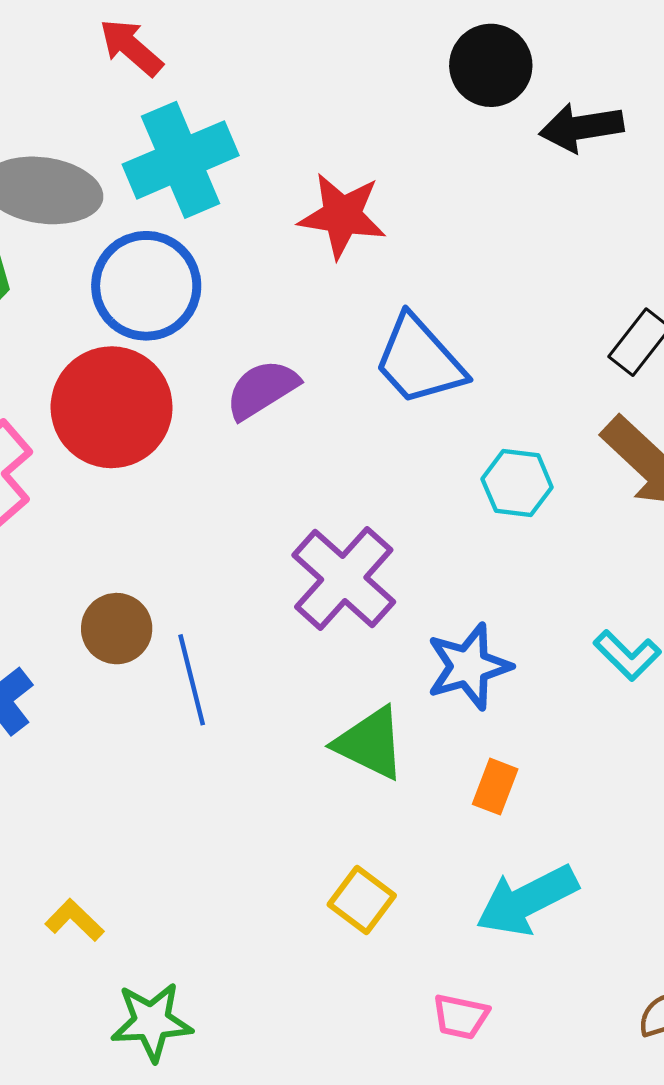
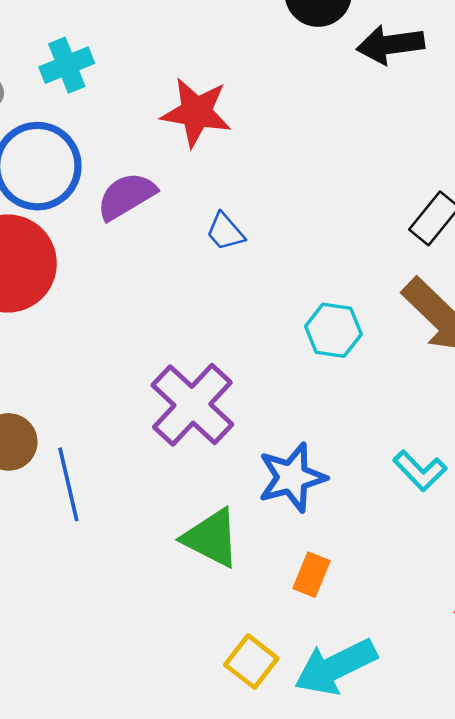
cyan cross: (181, 160) -> (67, 65), size x0.6
blue trapezoid: (419, 360) -> (225, 232), moved, size x0.5
purple semicircle: (262, 389) -> (126, 196), moved
yellow square: (362, 900) -> (251, 662), moved

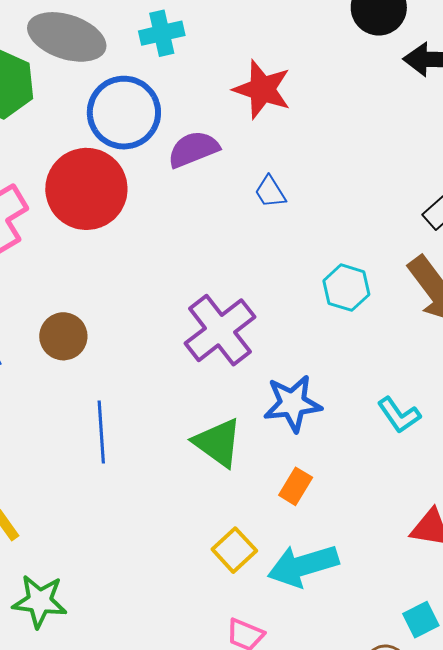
blue line: (68, 484) -> (101, 432), moved

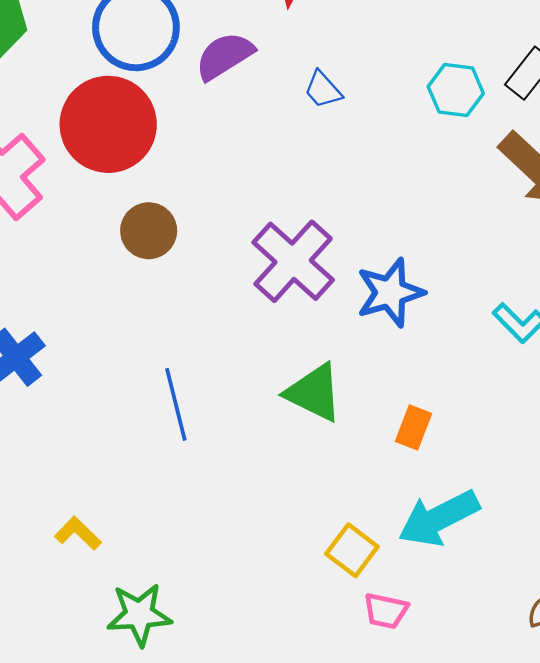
cyan hexagon: (346, 288) -> (456, 90), moved
brown circle: (63, 336) -> (149, 231), moved
blue star: (292, 403) -> (390, 293), moved
yellow square: (234, 550) -> (352, 550), moved

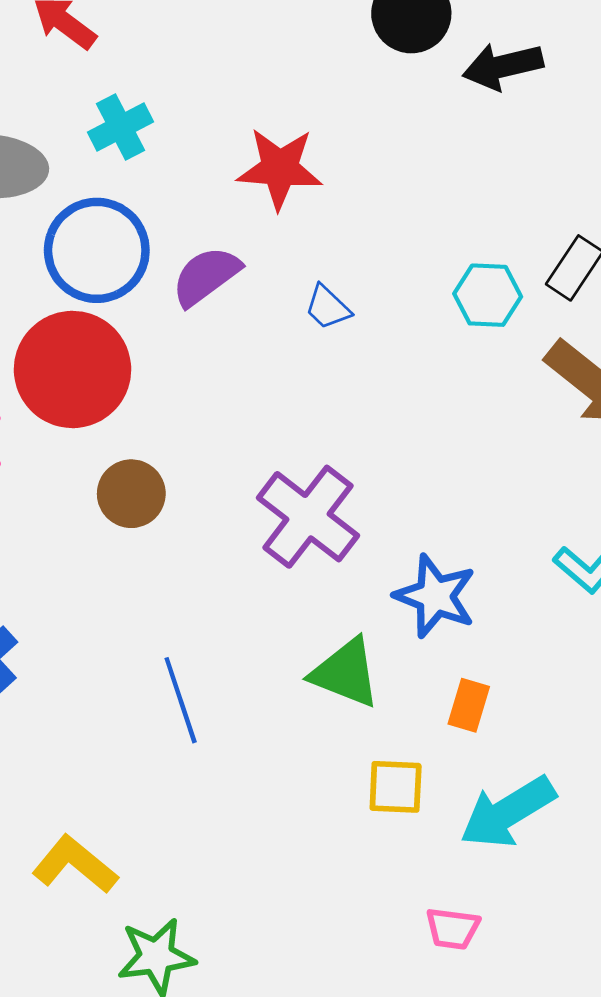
blue star: (390, 293) -> (435, 596), moved, turned -30
yellow L-shape: (78, 533) -> (75, 865), size x1.5
yellow square: (352, 550) -> (396, 787), moved, turned -30

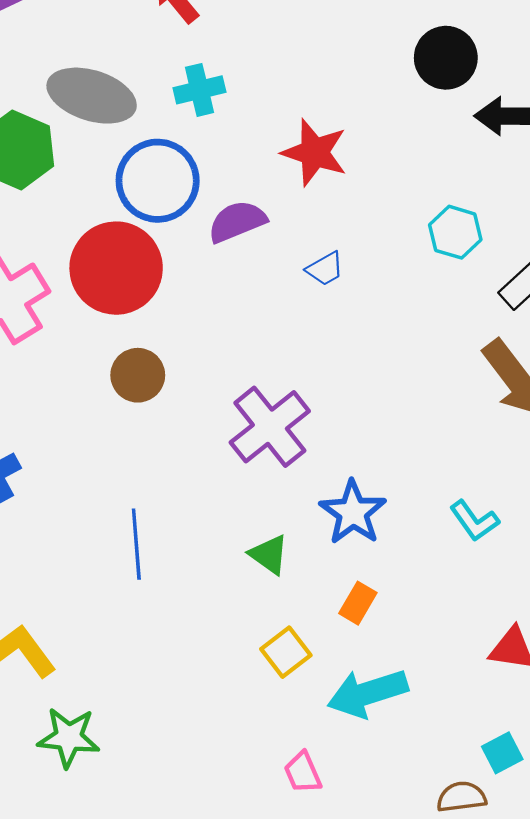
cyan hexagon: (488, 295) -> (455, 232), moved
blue trapezoid: (328, 307) -> (325, 269), turned -87
green triangle: (346, 673) -> (269, 555), size x0.7
yellow square: (396, 787) -> (286, 652), turned 36
pink trapezoid: (453, 929) -> (303, 773), turned 45

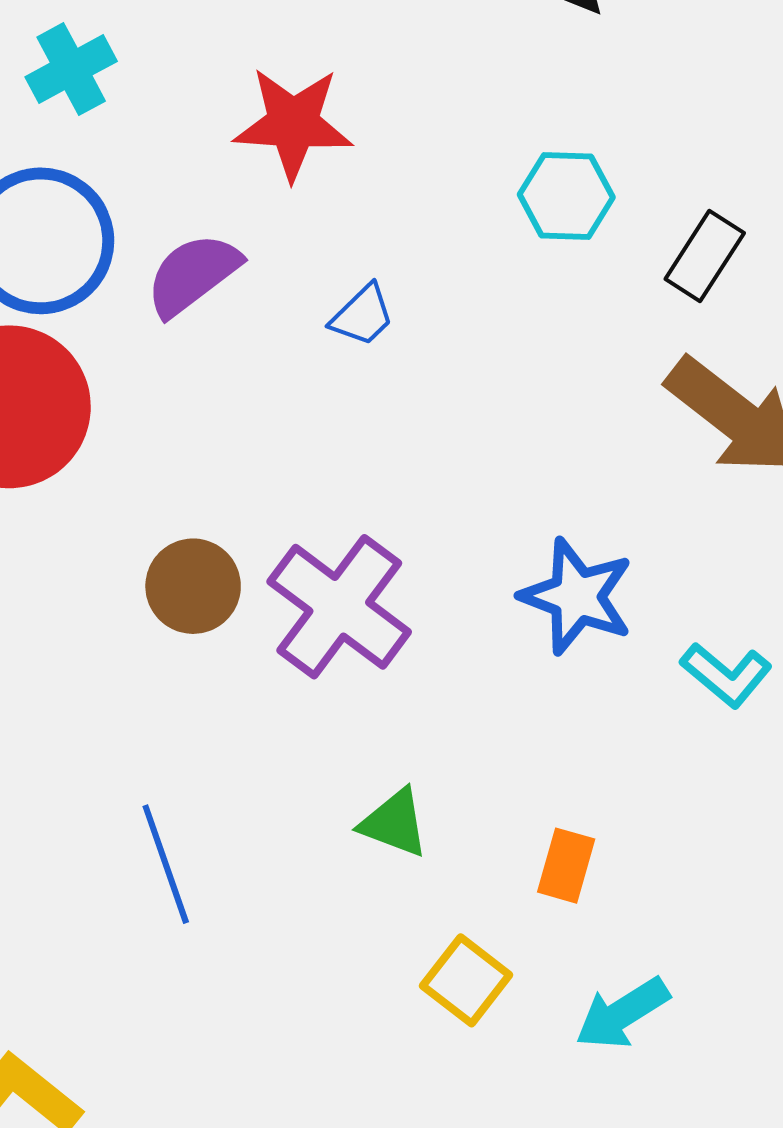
brown circle: (138, 375) -> (193, 586), moved
blue star: (353, 512) -> (577, 596), moved
cyan arrow: (367, 693) -> (622, 1013), size x0.7

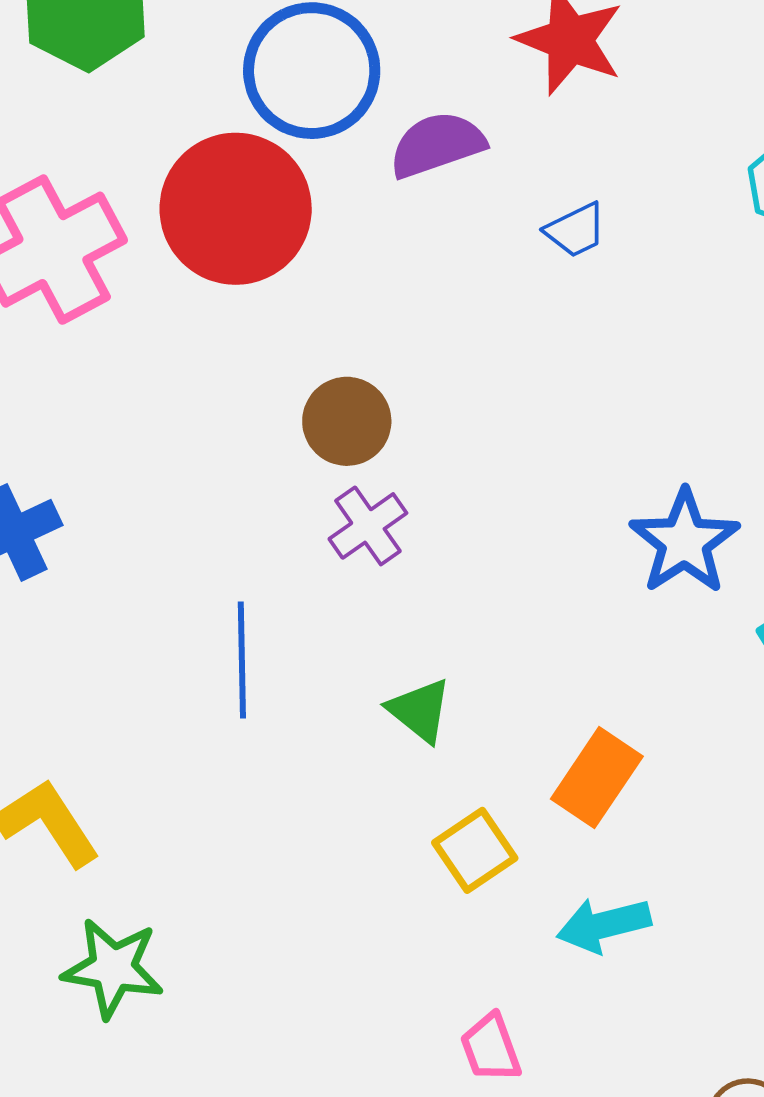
purple cross: (339, 607) -> (368, 526), moved, size x0.6
green triangle: (394, 823) -> (420, 710), moved
orange rectangle: (566, 866) -> (597, 778), size x1.4

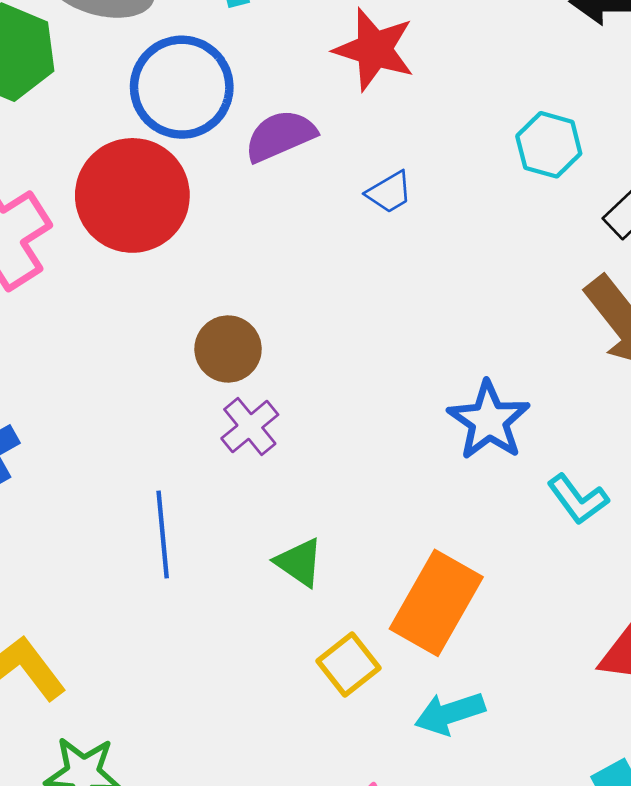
orange rectangle: (597, 778) -> (436, 603), size x1.4

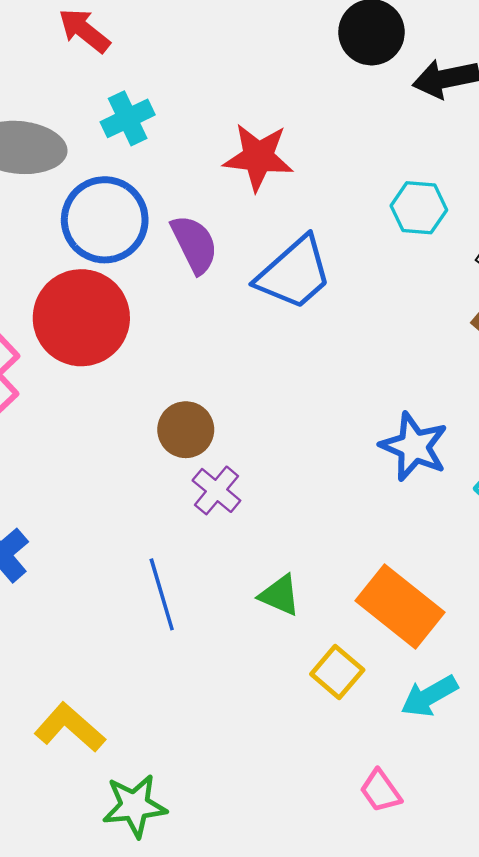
purple semicircle: (280, 136) -> (194, 244), turned 98
blue trapezoid: (389, 192) -> (294, 273), size x2.0
orange rectangle: (436, 603) -> (400, 606), turned -70

